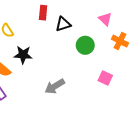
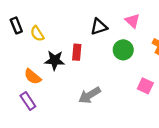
red rectangle: (43, 13) -> (77, 52), moved
pink triangle: (105, 19) -> (133, 21), moved

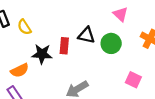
black triangle: (99, 27) -> (86, 35), moved, turned 30
orange semicircle: (33, 77) -> (20, 70), turned -66

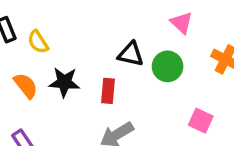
red rectangle: (64, 46) -> (108, 91), moved
orange semicircle: (20, 70) -> (26, 86), moved, turned -102

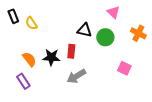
black star: (64, 82) -> (51, 57), moved
orange semicircle: (26, 86) -> (29, 59), moved

